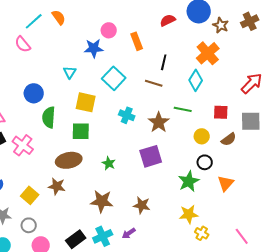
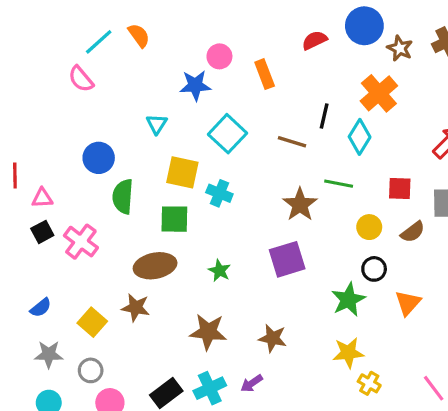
black line: (164, 62) -> (324, 116), moved
cyan cross: (127, 115) -> (219, 193), moved

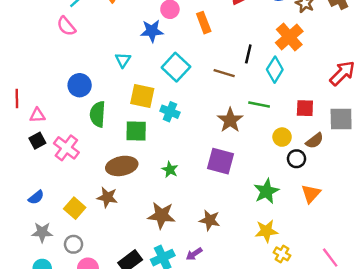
purple square: (287, 259) -> (221, 161), turned 32
black circle: (374, 269) -> (296, 159), moved

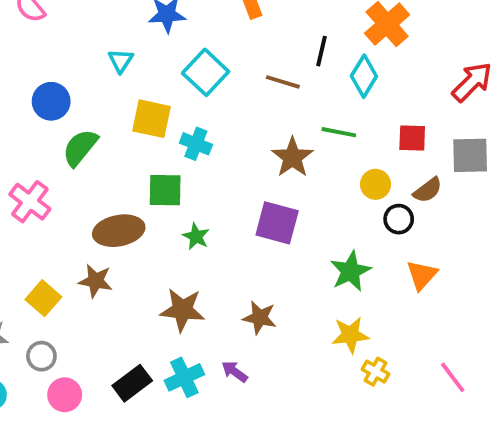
green semicircle: (98, 114) -> (80, 148), turned 35
green square: (136, 131) -> (165, 190), moved
purple arrow: (194, 254) -> (235, 372), turned 70

